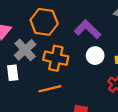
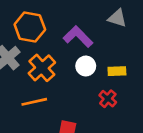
orange cross: (56, 58) -> (42, 68), turned 35

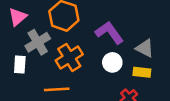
gray triangle: (117, 18) -> (145, 48), moved

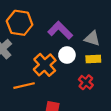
orange cross: (69, 57) -> (45, 65), moved

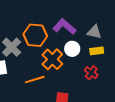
orange hexagon: (20, 23) -> (35, 35), moved

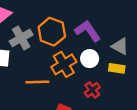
red cross: (91, 73) -> (92, 90), moved

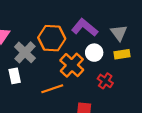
gray triangle: (120, 46) -> (119, 33), turned 42

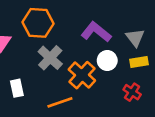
orange hexagon: (52, 38) -> (38, 23), moved
gray cross: (25, 52) -> (50, 58), moved
red cross: (105, 81) -> (132, 92), moved

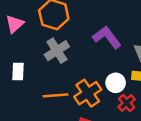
white circle: (107, 61) -> (116, 83), moved
orange cross: (82, 75) -> (88, 93), moved

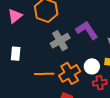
gray cross: (57, 51) -> (60, 41), moved
red cross: (127, 103) -> (100, 83), turned 32

